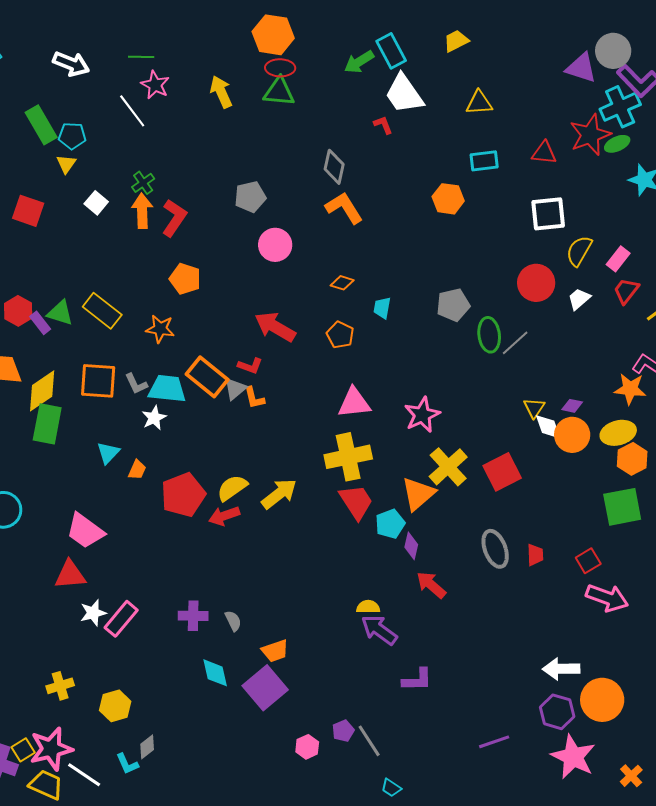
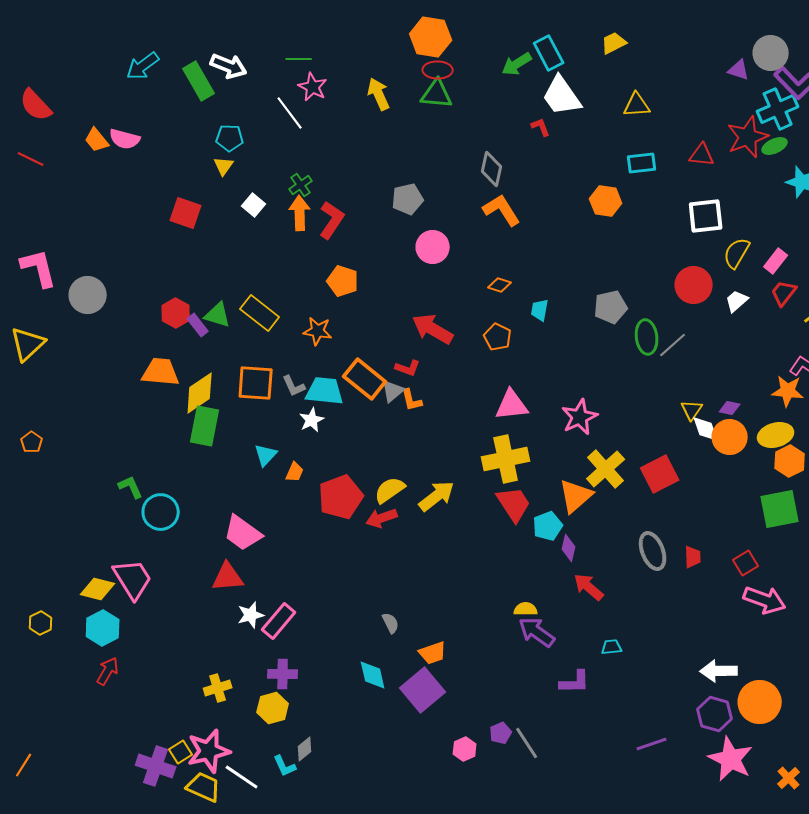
purple triangle: (581, 68) -> (739, 70), size x0.7
green rectangle: (41, 125) -> (199, 81), moved
purple cross: (193, 616) -> (283, 674), moved
cyan trapezoid: (391, 788) -> (612, 647), moved, turned 140

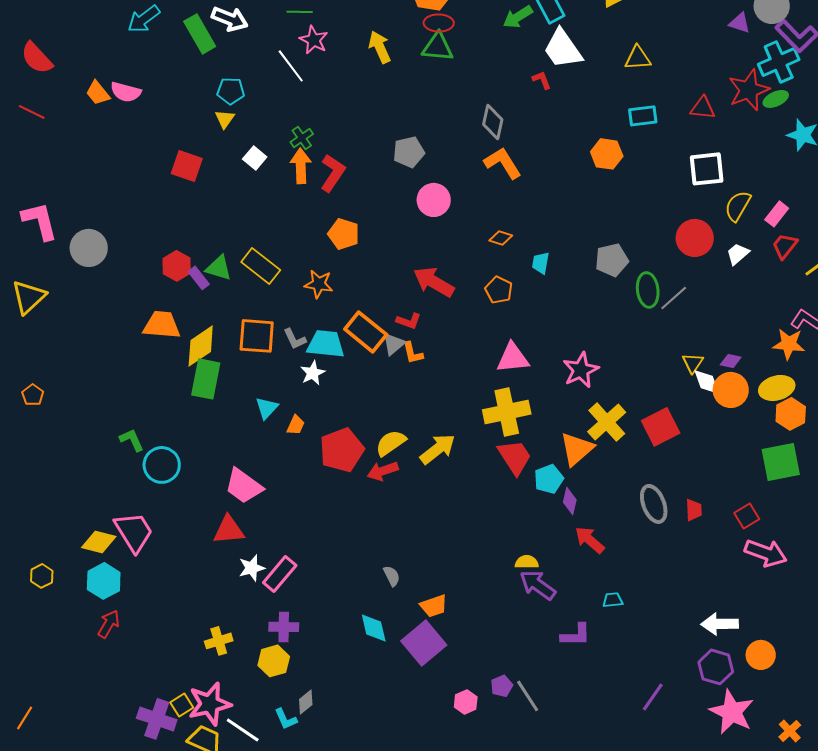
orange circle: (760, 702) -> (761, 655), size x0.7
purple line: (652, 744) -> (653, 697), turned -36

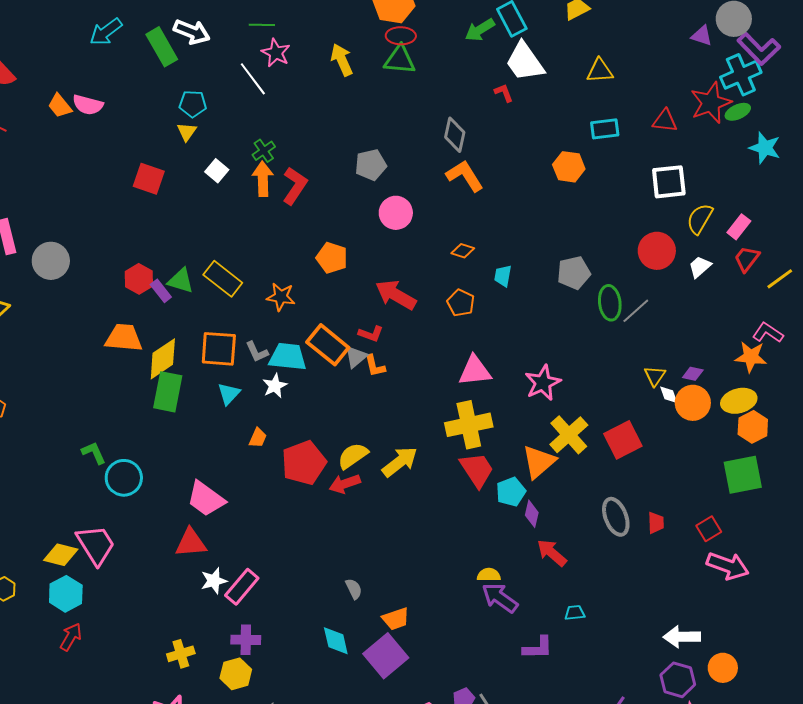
orange pentagon: (344, 234) -> (332, 258), moved
white diamond: (707, 382) -> (669, 395), size x0.7
cyan triangle: (267, 408) -> (229, 394), moved

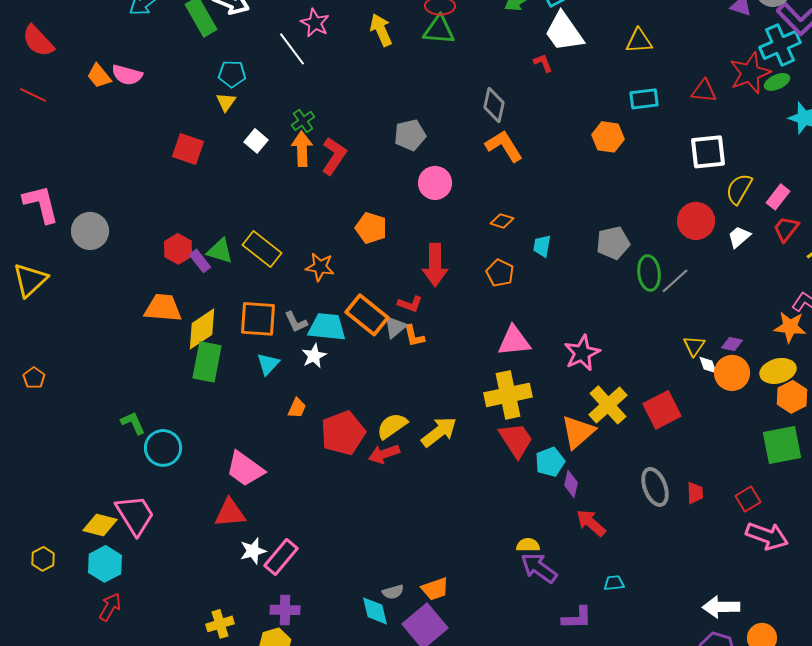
red arrow: (396, 295) -> (435, 265), turned -120
gray semicircle: (354, 589) -> (393, 592), moved, turned 100

